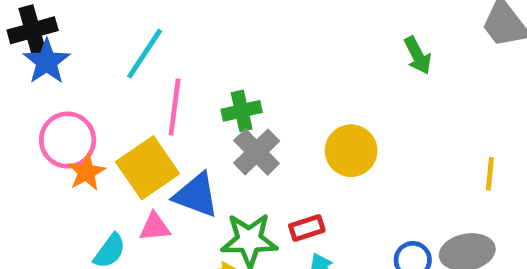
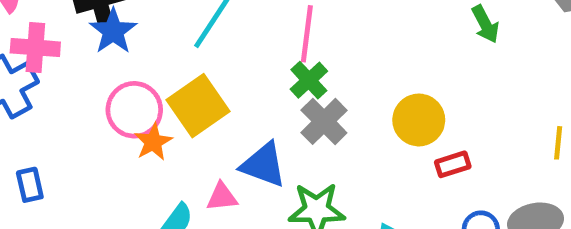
pink line: (175, 107) -> (307, 34), moved
green cross: (242, 111) -> (309, 80), turned -30
yellow square: (148, 168) -> (198, 106), moved
red rectangle: (307, 228) -> (453, 164), moved

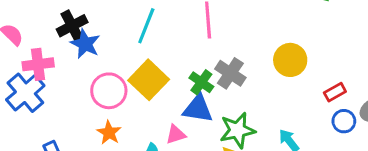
green cross: (309, 80) -> (201, 82), moved
orange star: (153, 142) -> (109, 133), moved
red rectangle: (453, 164) -> (335, 92), moved

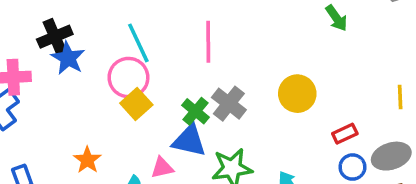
cyan line: (146, 26) -> (138, 43), turned -51
yellow square: (149, 80) -> (136, 104), size x0.7
pink circle: (109, 91) -> (128, 78), moved

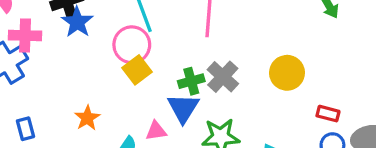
green cross: (195, 111) -> (191, 81), turned 30
red rectangle: (345, 134) -> (328, 114), turned 35
blue triangle: (189, 141) -> (183, 108), turned 44

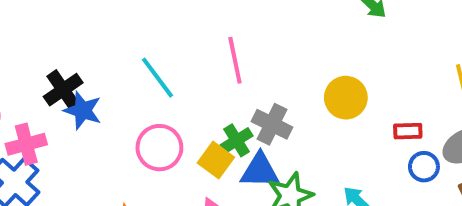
pink circle: (132, 45) -> (159, 148), moved
yellow square: (137, 70) -> (216, 160), moved
blue triangle: (183, 108) -> (260, 171), moved, turned -44

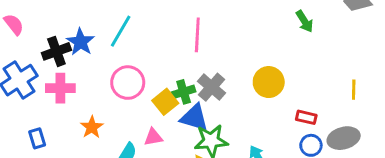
cyan line: (158, 78) -> (121, 31), moved, turned 52
black cross: (63, 90) -> (56, 51), moved
pink cross: (26, 144) -> (60, 88), moved

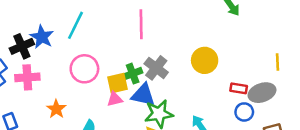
yellow square: (165, 102) -> (117, 83), turned 30
pink triangle: (153, 137) -> (115, 99), moved
gray ellipse: (344, 138) -> (262, 93), moved

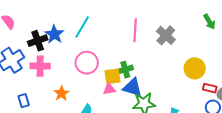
yellow circle: (205, 60) -> (195, 68), moved
gray cross: (156, 68) -> (166, 35), moved

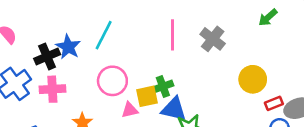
green arrow: (209, 22) -> (268, 17), turned 84
red rectangle: (210, 88) -> (274, 103), turned -32
pink triangle: (109, 89) -> (130, 110), moved

